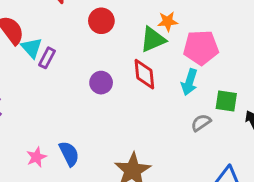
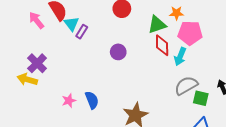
orange star: (168, 21) -> (177, 13), moved
red diamond: (144, 74) -> (162, 45), moved
green square: (226, 101) -> (201, 98), moved
gray semicircle: (201, 123) -> (186, 86), size x1.6

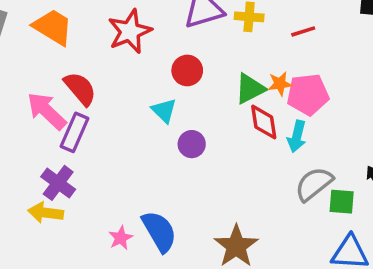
orange star: (177, 13) -> (280, 84), moved
pink arrow: (36, 20) -> (47, 111), size x1.4
cyan triangle: (71, 24) -> (164, 111), moved
purple rectangle: (82, 32) -> (74, 132), moved, size x1.5
blue semicircle: (92, 100) -> (159, 231), size x1.4

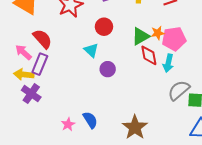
pink arrow: (47, 111) -> (23, 52), size x0.7
yellow arrow: (46, 213) -> (24, 74), moved
blue semicircle: (159, 231) -> (90, 120), size x0.7

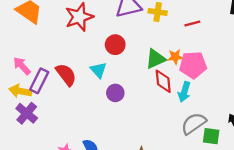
red semicircle: (42, 39) -> (66, 75), moved

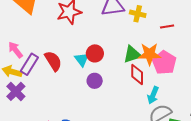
red circle: (115, 45) -> (95, 53), moved
orange star: (175, 57) -> (149, 54), size x1.6
pink pentagon: (193, 65) -> (164, 63), turned 30
cyan arrow: (184, 92) -> (153, 95), moved

